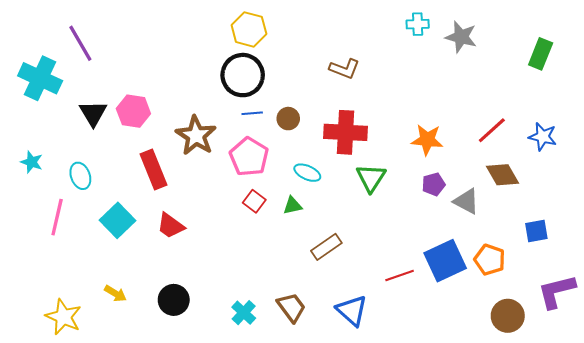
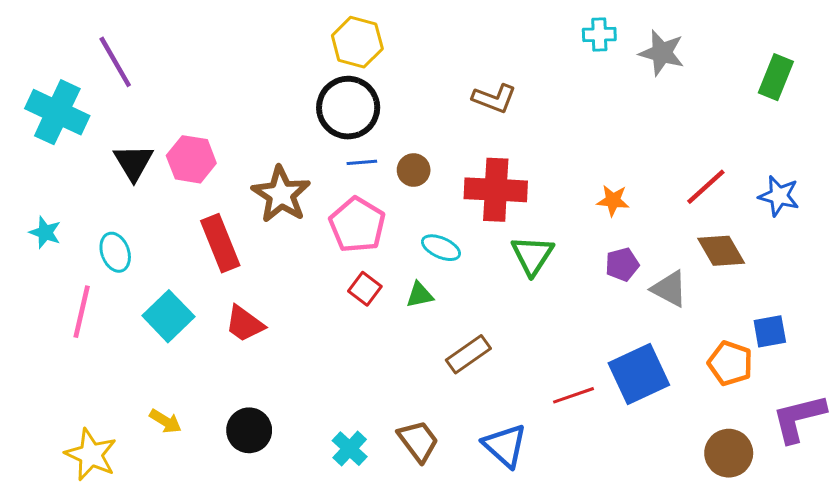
orange star: (427, 140) -> (613, 200), size x0.7
orange pentagon: (490, 260) -> (730, 363), moved

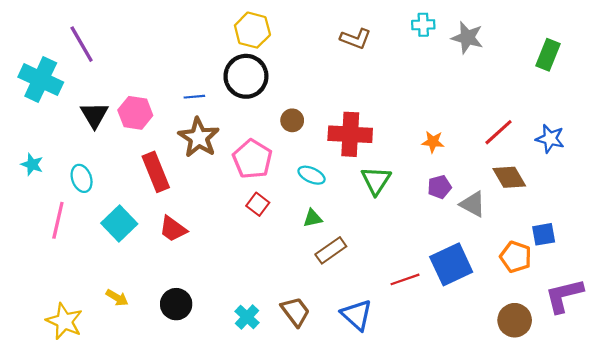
brown L-shape: (494, 98) -> (356, 39), moved
blue line: (362, 162) -> (194, 97), moved
green triangle: (420, 295) -> (313, 218), moved

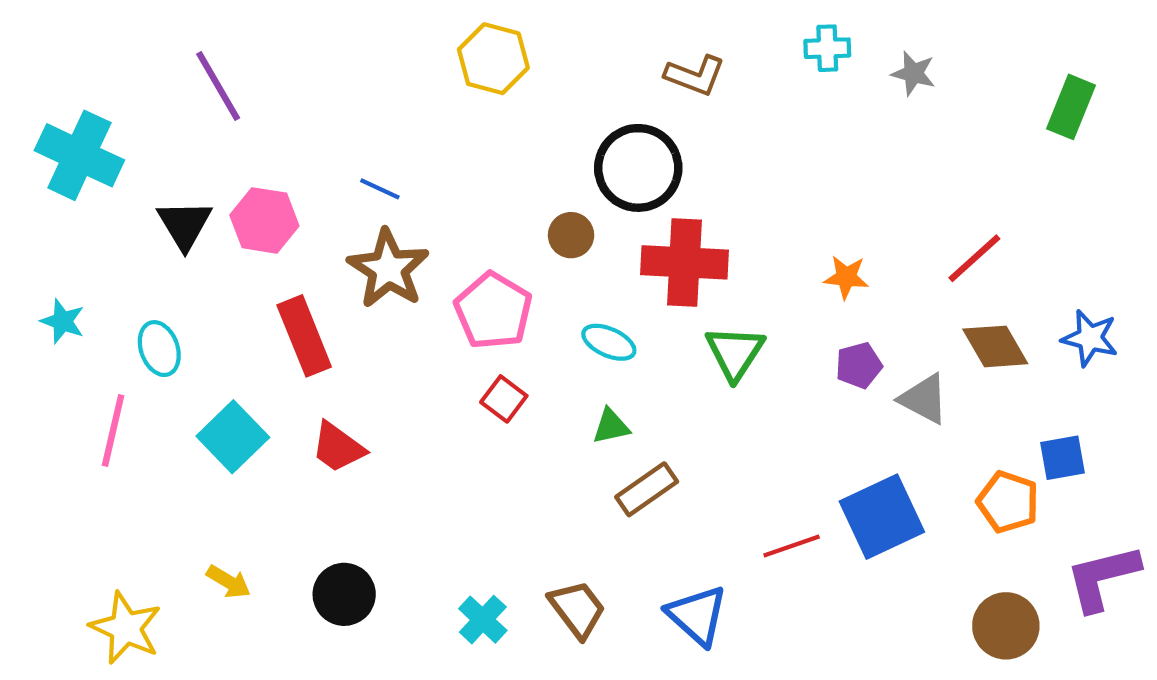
gray star: (467, 38) -> (913, 73), size x0.7
purple line: (82, 44) -> (218, 86), moved
black circle: (246, 76) -> (638, 168), moved
blue line: (194, 97) -> (380, 189), turned 30
blue star: (550, 139) -> (1090, 338), moved

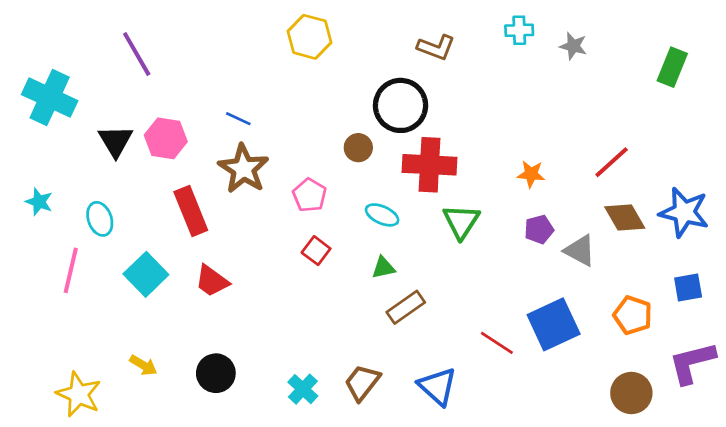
pink pentagon: (493, 311) -> (309, 195), size x0.7
blue star: (1090, 338) -> (684, 212), size x1.4
blue square: (1063, 458) -> (688, 287), moved
red line: (792, 546) -> (497, 343), turned 52
brown trapezoid: (577, 609) -> (362, 382), turned -105

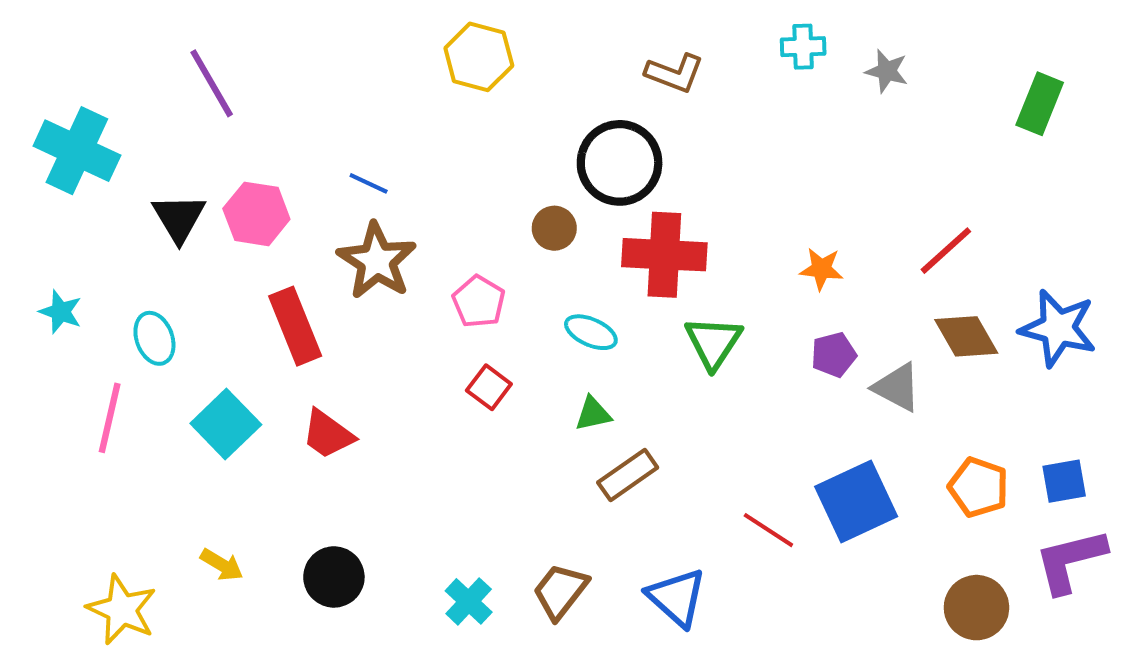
blue square: (688, 287) -> (1064, 481), moved

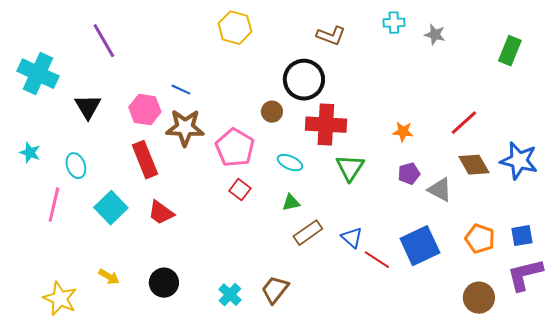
pink hexagon: (256, 214) -> (145, 110), moved
brown star: (377, 261) -> (185, 128), turned -30
pink pentagon: (479, 302) -> (235, 148), size x1.5
blue triangle: (677, 597) -> (352, 238), moved, size x0.7

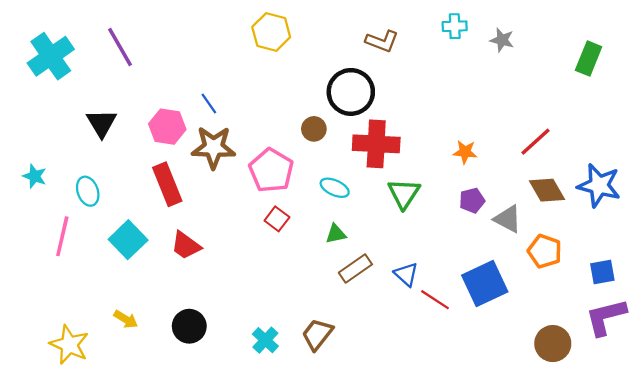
cyan cross: (38, 74) -> (51, 56), moved, turned 30
blue line: (181, 90) -> (209, 104), turned 30
orange pentagon: (480, 239) -> (545, 251), moved

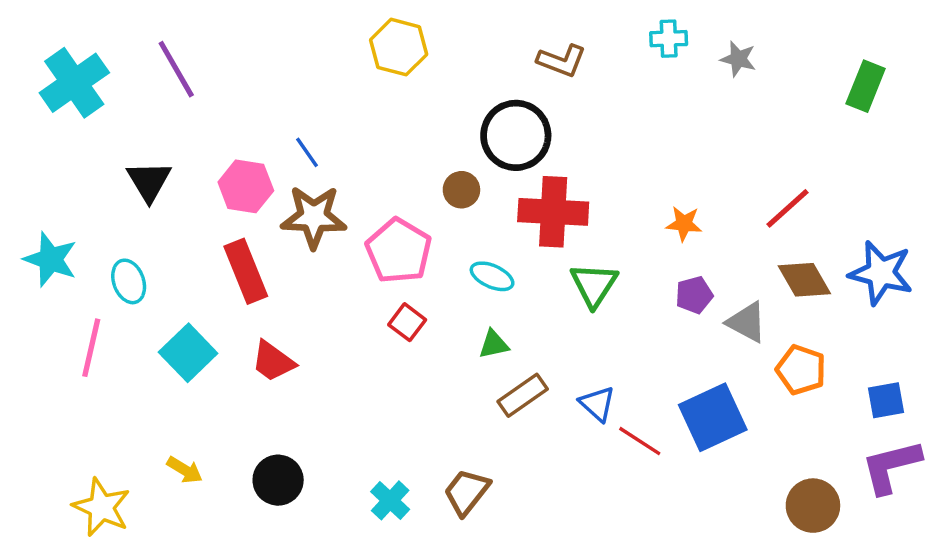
cyan star: (35, 176) -> (51, 259), size x1.5

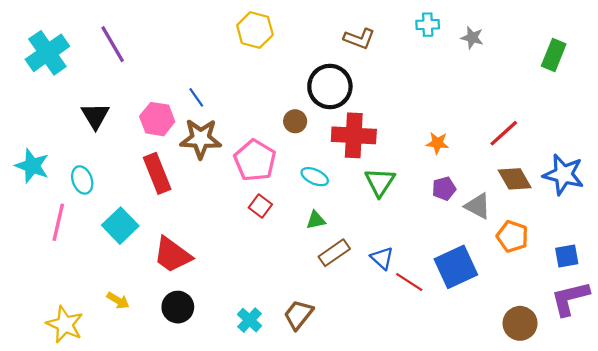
red trapezoid: (273, 361) -> (172, 255), moved, size x1.4

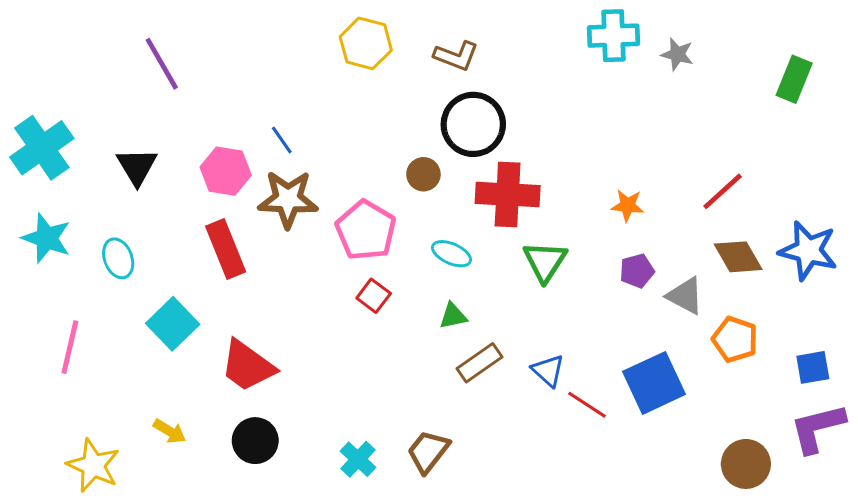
cyan cross: (428, 25) -> (613, 36), size x1.5
brown L-shape: (359, 39) -> (456, 56), moved
cyan cross: (47, 53) -> (42, 148), moved
pink line: (58, 222) -> (70, 347), moved

